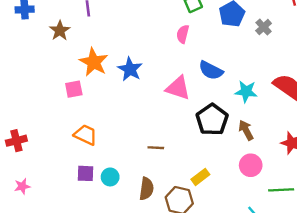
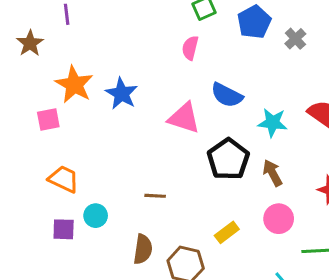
cyan circle: (110, 177) -> (96, 216), moved
yellow rectangle: (200, 177) -> (227, 232), moved

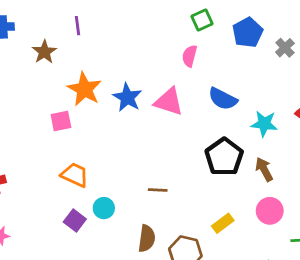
pink triangle: (184, 118) -> (169, 102), moved
purple square: (64, 229) -> (75, 220), turned 35

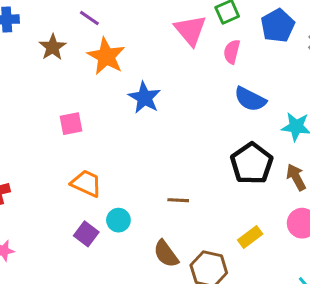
purple line: (78, 26) -> (89, 18), turned -48
pink semicircle: (190, 56) -> (232, 52), moved
orange star: (84, 89) -> (106, 56), moved
pink triangle: (169, 102) -> (190, 30), moved, turned 32
brown semicircle: (147, 238) -> (166, 254), turned 136

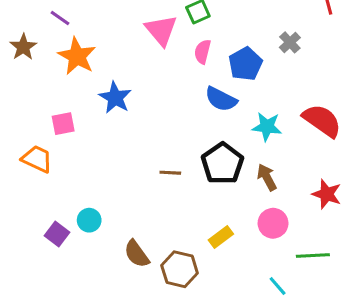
blue pentagon: (278, 26) -> (245, 64), moved
pink square: (71, 124) -> (63, 124), moved
orange trapezoid: (86, 183) -> (37, 159), moved
brown line: (178, 200) -> (170, 173), moved

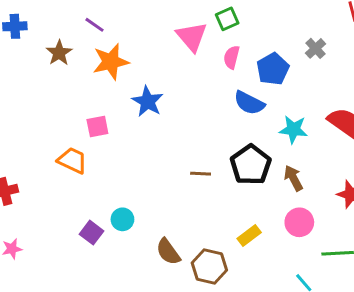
orange star: (77, 56) -> (111, 62), turned 30

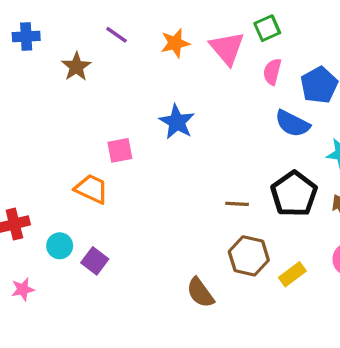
orange star: (111, 62) -> (175, 43), moved, size x0.7
cyan circle: (122, 219) -> (60, 246), moved
purple square: (92, 233) -> (95, 261), moved
brown hexagon: (209, 266) -> (249, 256), moved

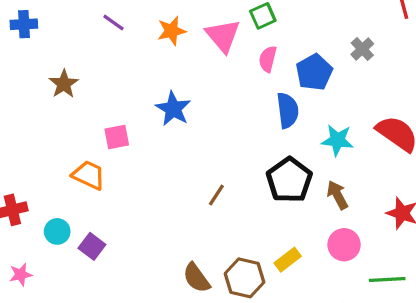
brown star: (76, 67) -> (64, 84), moved
blue semicircle: (292, 124) -> (288, 110), turned -124
brown line: (237, 204) -> (216, 195), moved, turned -60
brown hexagon: (249, 256) -> (245, 278), moved

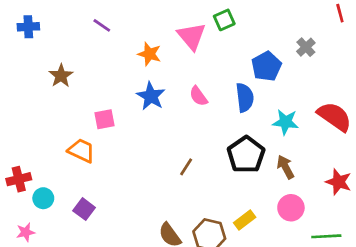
orange star: (172, 31) -> (149, 54), moved, turned 30
pink semicircle: (268, 59) -> (198, 96), moved, turned -50
cyan circle: (57, 231) -> (43, 198), moved

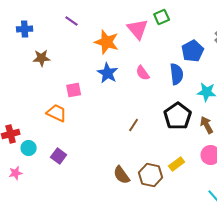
blue cross: (28, 27) -> (25, 29), moved
orange star: (149, 54) -> (107, 42), size x1.4
brown star: (61, 76) -> (42, 58), turned 30

